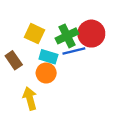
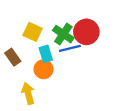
green cross: (67, 36) -> (63, 34), turned -30
cyan rectangle: (48, 57) -> (46, 54), turned 56

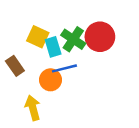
blue line: (70, 48) -> (64, 68), moved
cyan rectangle: (46, 54) -> (53, 47), moved

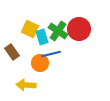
yellow arrow: (33, 108) -> (26, 85), turned -72

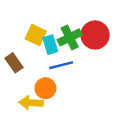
green cross: (58, 31) -> (70, 37), turned 30
orange circle: (40, 63) -> (45, 88), moved

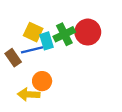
blue line: (61, 65) -> (32, 50), moved

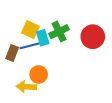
red circle: (88, 32) -> (93, 37), moved
brown rectangle: (13, 58) -> (12, 53), turned 56

